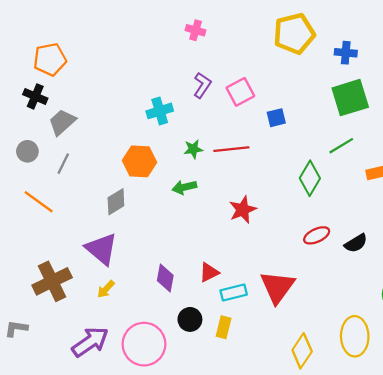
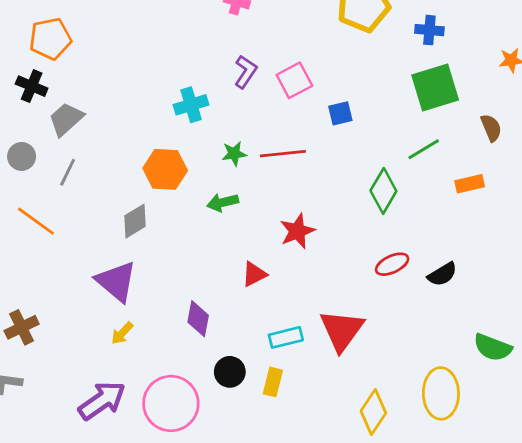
red triangle: (209, 272) -> (254, 274), moved
brown cross: (52, 281) -> (22, 327), moved, size x0.7

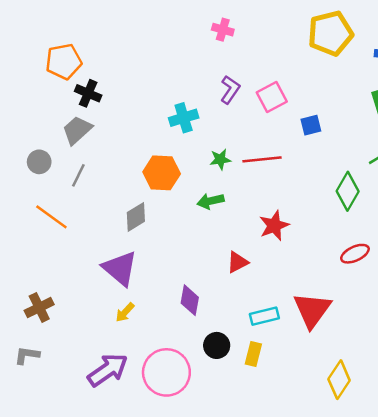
black cross: (32, 86) -> (88, 93), moved

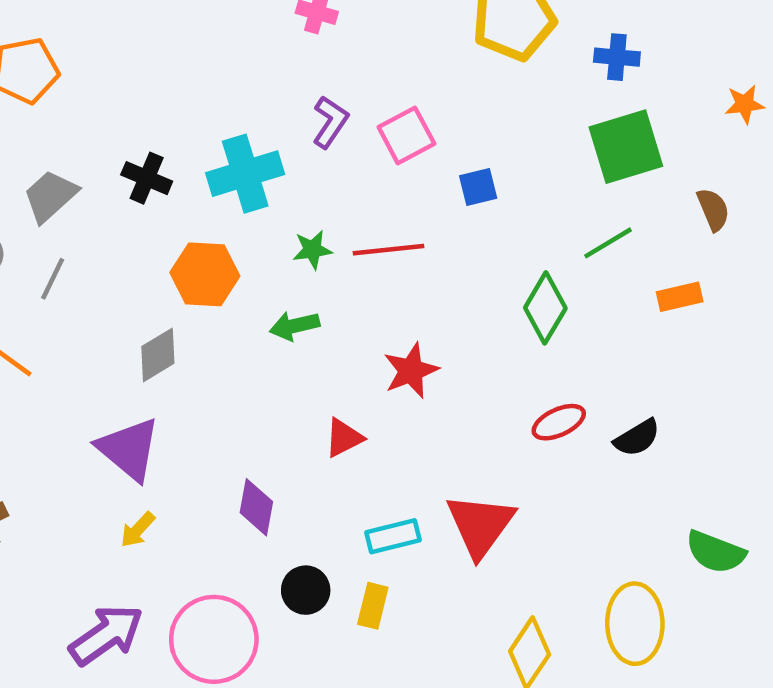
black cross: (88, 93) -> (147, 178), moved
cyan cross: (184, 118) -> (245, 174), size x1.4

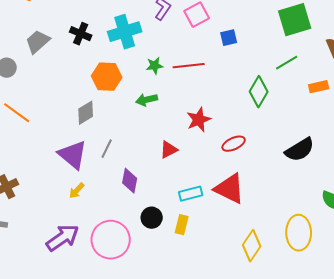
gray line: (53, 279) -> (107, 149), moved
red ellipse: (559, 422) -> (234, 144), moved
black semicircle: (637, 438) -> (300, 150), size x1.4
red triangle: (480, 525) -> (230, 189), turned -40

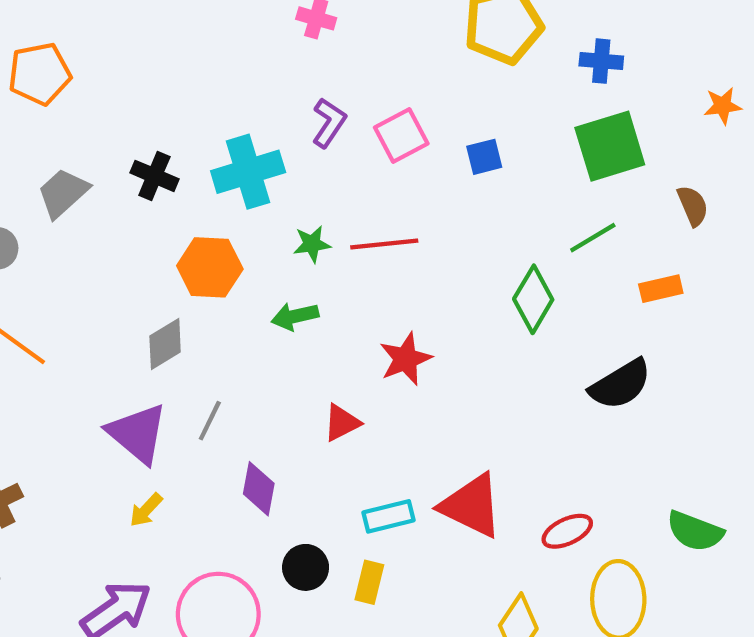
blue square: (229, 38) -> (484, 157), moved
red ellipse: (234, 144) -> (567, 531), moved
black semicircle: (300, 150) -> (620, 384), moved

